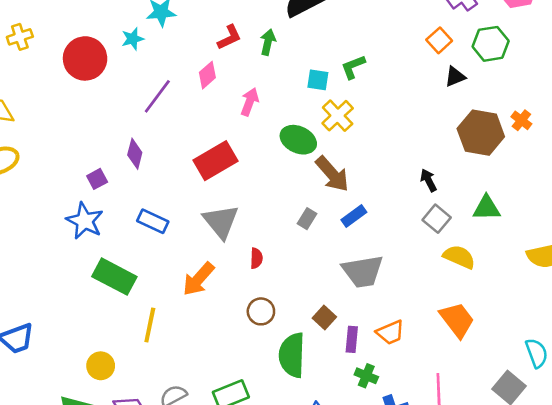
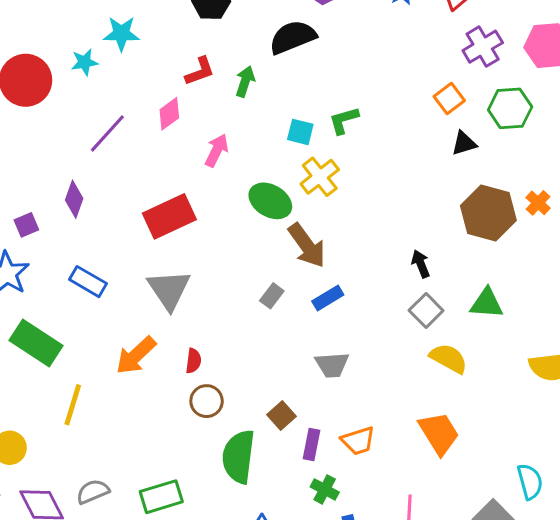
red semicircle: (256, 258) -> (193, 361), moved
gray trapezoid: (363, 271) -> (332, 365), size x0.7

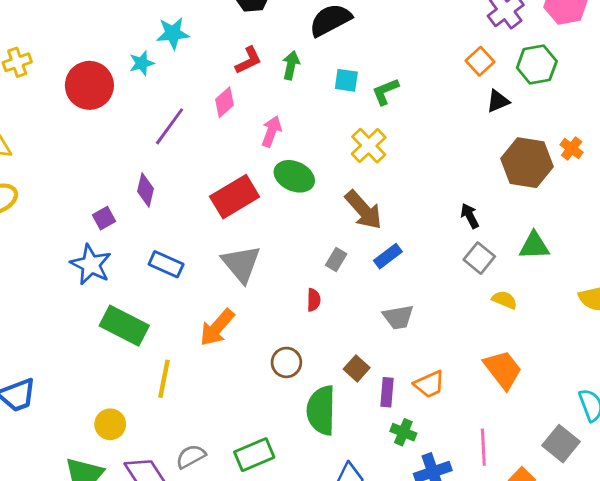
cyan square: (300, 132) -> (346, 80), moved
green ellipse: (270, 201) -> (294, 176), moved
yellow semicircle: (449, 358) -> (505, 300), size x0.7
red semicircle: (193, 361) -> (314, 300), moved

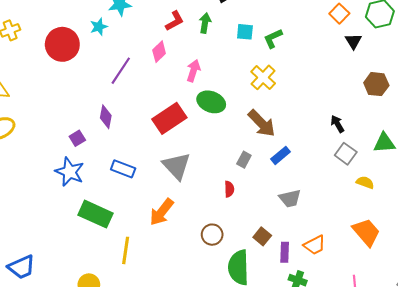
black triangle: (498, 101) -> (353, 41), turned -36
brown hexagon: (527, 163) -> (376, 84), size x0.7

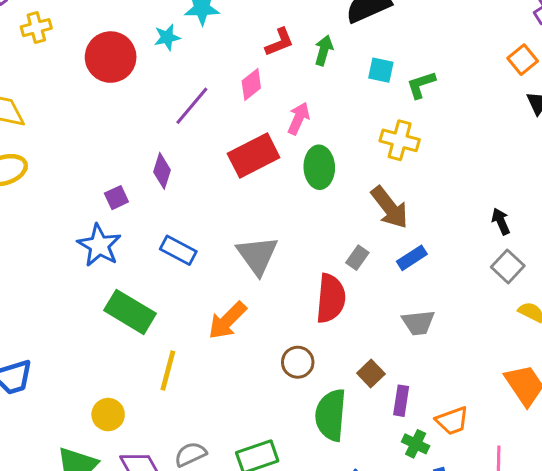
yellow cross: (263, 77) -> (400, 140), turned -35
green ellipse: (211, 102) -> (319, 167), turned 60
red rectangle: (169, 118) -> (254, 156), moved
red semicircle: (229, 189) -> (331, 298), size x2.0
orange trapezoid: (315, 245) -> (452, 421), moved

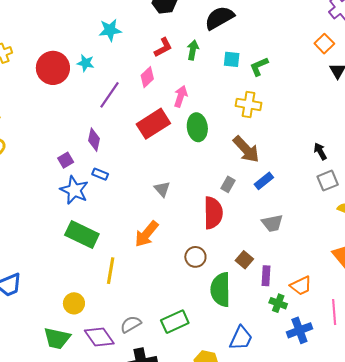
cyan star: (167, 37) -> (86, 63), moved, turned 30
blue star: (99, 245) -> (74, 190), moved
blue rectangle: (178, 250) -> (100, 174), moved, size x0.7
gray triangle: (257, 255) -> (162, 189), size x0.6
gray square: (508, 266) -> (328, 181), turned 30

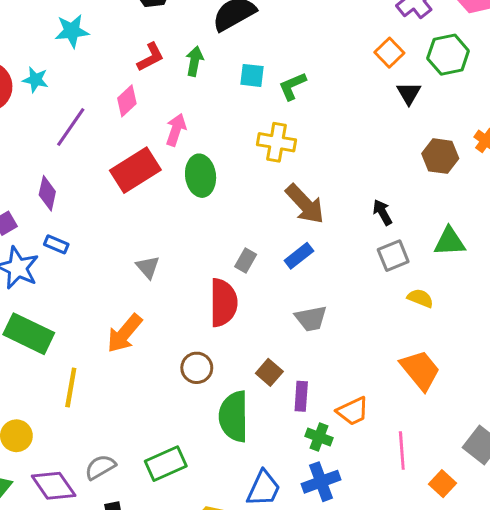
brown arrow: (246, 149) -> (305, 204), moved
blue cross: (299, 330) -> (321, 482), moved

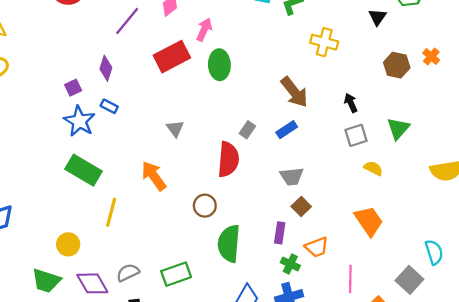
yellow cross: (277, 142) -> (324, 42), moved
green triangle: (450, 242) -> (398, 128), turned -50
orange arrow: (124, 333) -> (154, 176), turned 100
brown square: (269, 372) -> (301, 206), moved

